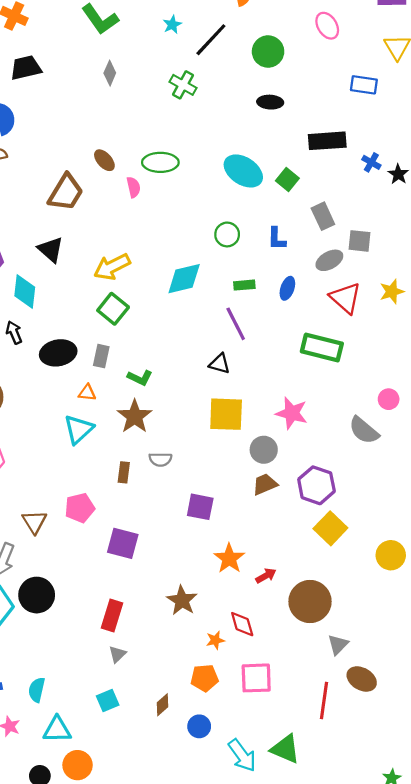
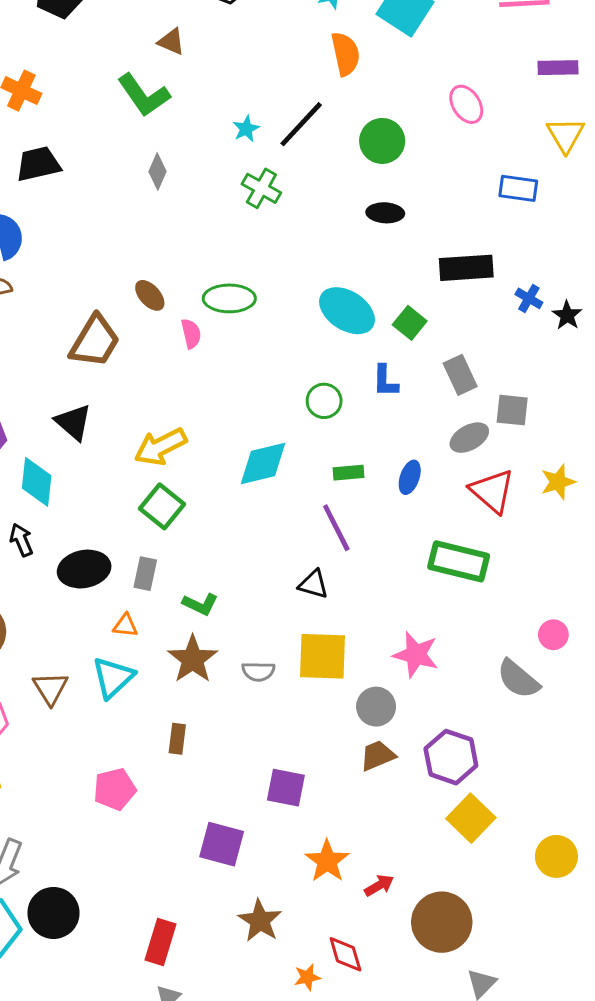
cyan star: (172, 25) -> (246, 129), moved
blue L-shape: (277, 239) -> (385, 381), moved
gray semicircle: (160, 459) -> (258, 671), moved
brown triangle: (34, 522) -> (50, 688), moved
purple square: (123, 543) -> (222, 844), moved

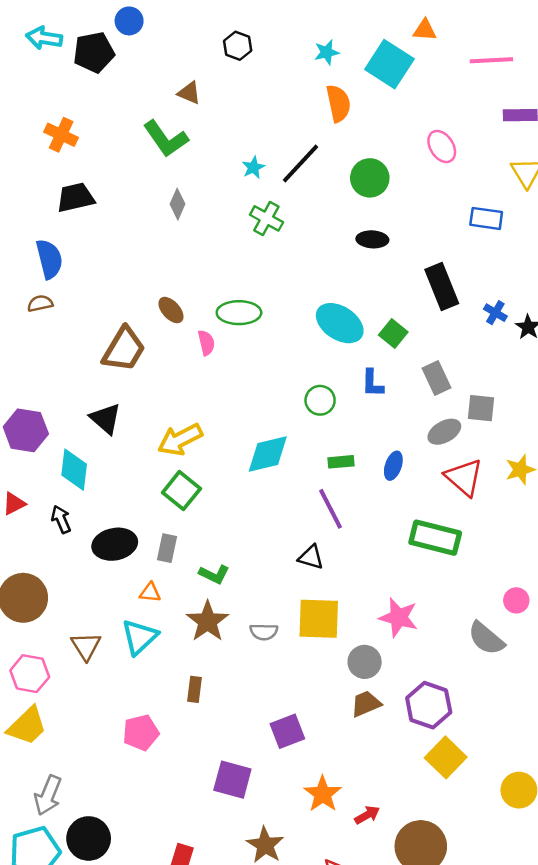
black rectangle: (466, 268) -> (442, 286), turned 72
purple square: (286, 788) -> (287, 731), turned -32

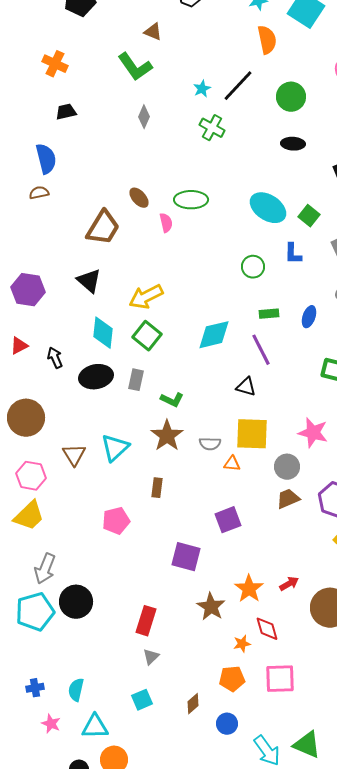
black trapezoid: (75, 198) -> (66, 112), size x0.7
cyan diamond: (268, 454) -> (214, 335), moved
cyan diamond: (74, 470) -> (103, 333), moved
orange triangle: (150, 593) -> (232, 464), moved
orange star: (323, 794) -> (249, 589), moved

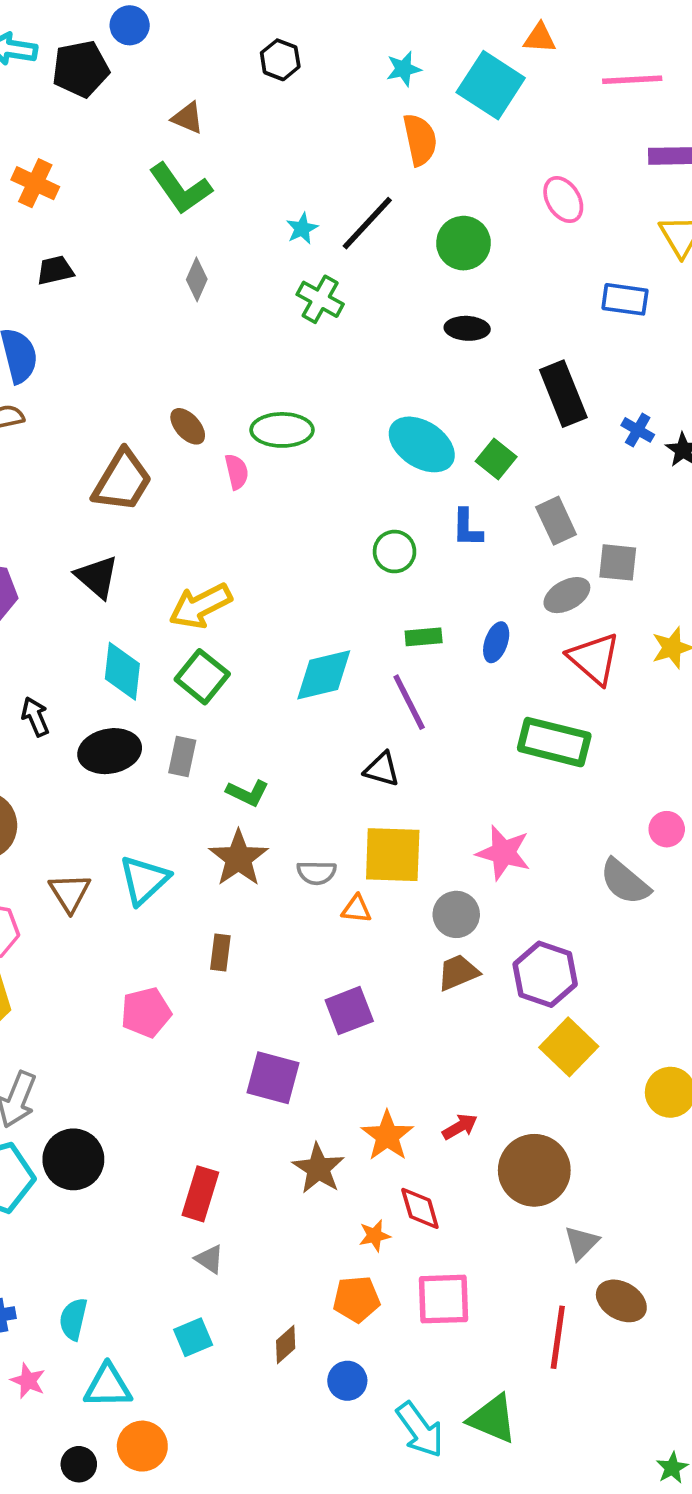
brown triangle: (153, 32) -> (188, 118), moved
gray triangle: (151, 657) -> (209, 1259), turned -42

